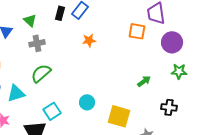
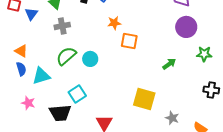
orange square: (137, 31) -> (129, 41), moved
purple circle: (172, 42) -> (186, 27), moved
cyan circle: (87, 102) -> (90, 59), moved
black cross: (169, 107) -> (211, 90), moved

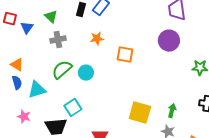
orange star: (114, 23) -> (97, 39), moved
purple circle: (186, 27) -> (169, 41), moved
green arrow: (169, 64) -> (172, 111), moved, turned -40

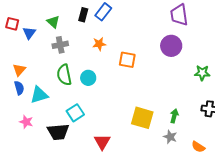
orange triangle: (17, 65) -> (19, 70), turned 40
green semicircle: (62, 70) -> (64, 75), turned -60

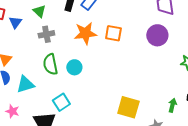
orange star: (99, 44) -> (85, 33), size x1.6
orange square: (127, 60) -> (113, 33), moved
green arrow: (174, 116) -> (172, 105), moved

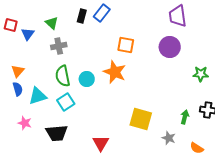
orange star: (85, 33) -> (115, 72), moved, turned 30
cyan square: (61, 102) -> (66, 102), moved

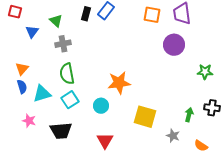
red square: (11, 25) -> (15, 12), moved
orange square: (126, 45) -> (152, 15), moved
orange star: (115, 72) -> (119, 83), moved, turned -30
cyan circle: (87, 79) -> (101, 106), moved

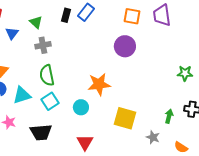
purple circle: (174, 45) -> (125, 46), moved

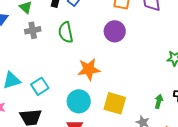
green semicircle: (47, 75) -> (66, 32), moved
cyan circle: (81, 107) -> (79, 101), moved, size x1.5

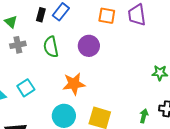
purple circle: (115, 31) -> (89, 46), moved
cyan square: (40, 86) -> (26, 88), moved

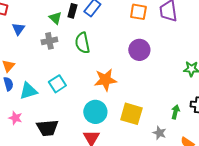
green triangle: (11, 22) -> (55, 18), moved
purple circle: (89, 46) -> (139, 50), moved

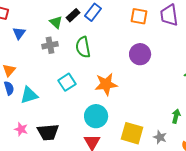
black rectangle: (72, 11) -> (73, 15), turned 32
cyan square: (57, 84) -> (67, 82), moved
yellow square: (131, 114) -> (132, 133), moved
pink star: (15, 118) -> (21, 129), moved

